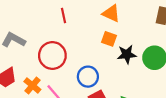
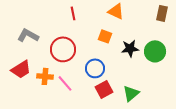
orange square: (109, 39) -> (105, 36), moved
orange cross: (32, 85) -> (45, 76), turned -35

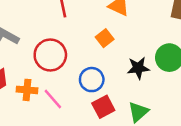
orange square: (105, 36) -> (105, 38), turned 32
black star: (130, 48) -> (138, 68), moved

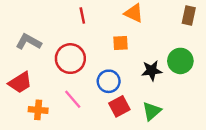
orange square: (105, 38) -> (121, 43), turned 35
orange cross: (27, 90) -> (38, 110), moved

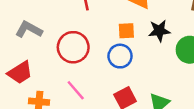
black star: (152, 71) -> (159, 31), moved
blue circle: (109, 81) -> (120, 56), moved

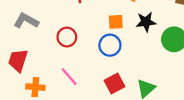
red circle: (73, 47) -> (67, 37), size x0.7
red trapezoid: (20, 73) -> (18, 60), turned 140

